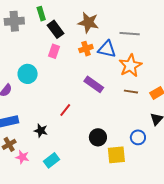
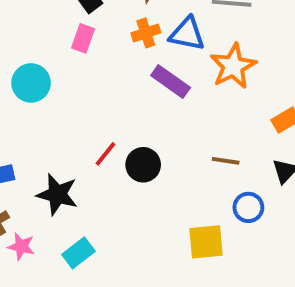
purple rectangle: (94, 84) -> (171, 81), moved
brown line: (131, 92) -> (226, 161), moved
black star: (41, 131) -> (57, 194), size x1.5
black circle: (98, 137) -> (143, 165), moved

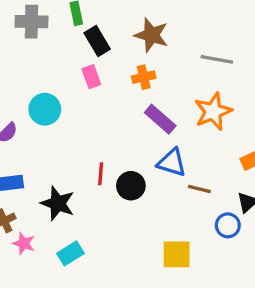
blue triangle: (187, 34) -> (172, 162), moved
pink rectangle: (83, 38) -> (91, 77), turned -45
red line: (106, 154) -> (101, 174), turned -40
blue circle: (248, 207) -> (228, 225), moved

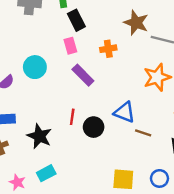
brown star: (151, 35) -> (136, 23), moved
purple rectangle: (160, 119) -> (83, 75), moved
blue circle: (228, 225) -> (159, 178), moved
pink star: (24, 243) -> (17, 182), moved

